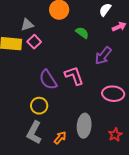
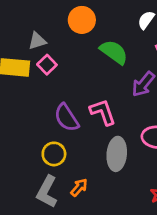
green semicircle: (82, 33) -> (114, 52), size x1.5
gray ellipse: (84, 126) -> (117, 154), moved
orange arrow: (60, 138) -> (79, 187), moved

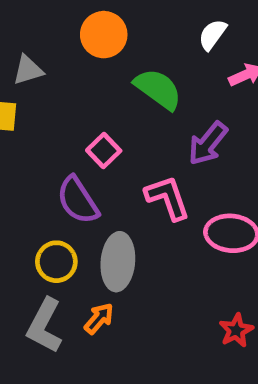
pink square: (47, 65) -> (104, 151), moved
pink L-shape: (103, 112) -> (168, 198), moved
gray ellipse: (117, 154) -> (118, 262), moved

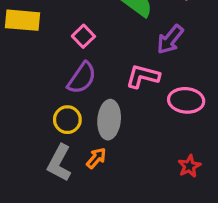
pink square: (104, 151) -> (83, 36), moved
pink L-shape: (168, 198) -> (143, 76), turned -56
purple semicircle: (78, 200) -> (82, 78), turned -112

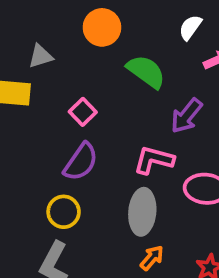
gray ellipse: (109, 120) -> (142, 212), moved
orange arrow: (96, 158) -> (152, 258), moved

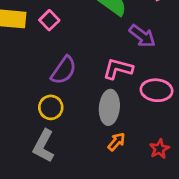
pink square: (83, 112) -> (49, 20), moved
purple arrow: (186, 116) -> (142, 36), turned -92

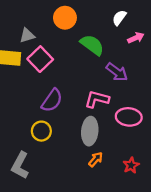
pink square: (49, 20) -> (40, 59), size x1.5
gray L-shape: (44, 146) -> (20, 165), moved

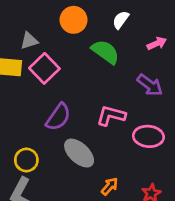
white semicircle: (119, 18) -> (121, 20), moved
purple arrow: (117, 72) -> (150, 85), moved
yellow circle: (41, 131) -> (26, 160), moved
gray ellipse: (90, 131) -> (79, 153), moved, turned -52

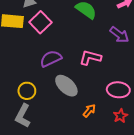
purple semicircle: (58, 117) -> (51, 59), turned -150
pink ellipse: (148, 136) -> (118, 90), moved

